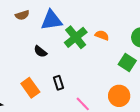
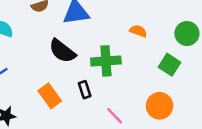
green cross: (76, 37) -> (106, 61), moved, turned 35
black semicircle: (40, 51) -> (62, 51), size x1.6

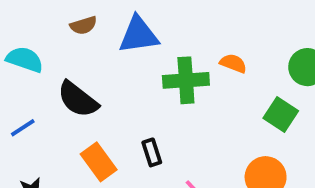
black semicircle: (62, 51) -> (78, 99), moved
green cross: (106, 61) -> (186, 80), moved

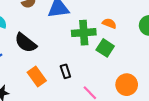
green square: (281, 115) -> (105, 48), moved

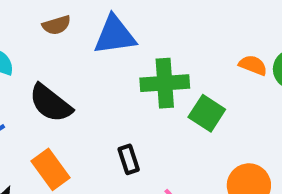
orange semicircle: (109, 23) -> (253, 65), moved
orange rectangle: (37, 76) -> (51, 169), moved

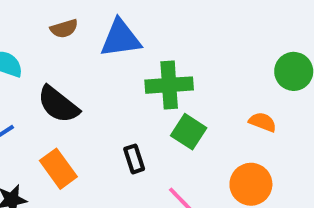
orange semicircle: (253, 65) -> (263, 122), moved
green square: (207, 113) -> (189, 132), moved

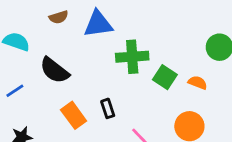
green square: (189, 132) -> (165, 77), moved
orange rectangle: (58, 169) -> (74, 115), moved

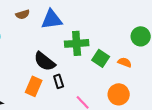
black semicircle: (54, 70) -> (45, 61), moved
orange rectangle: (74, 115) -> (34, 86), turned 60

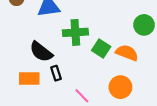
orange semicircle: (125, 62) -> (127, 53), size x1.5
orange rectangle: (34, 86) -> (29, 79), turned 66

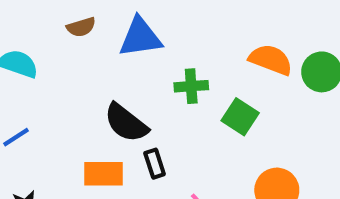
green cross: (75, 32) -> (191, 86), size x0.7
orange semicircle: (127, 53) -> (271, 60), moved

